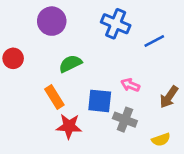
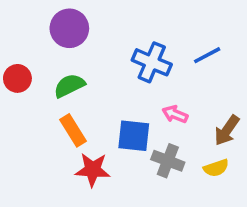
blue cross: (116, 24) -> (152, 62), moved
green semicircle: (70, 64) -> (69, 86), moved
yellow semicircle: (161, 140) -> (216, 168), moved

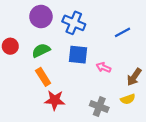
blue cross: (152, 62) -> (74, 23), moved
blue square: (134, 136) -> (78, 55), moved
gray cross: (168, 161) -> (99, 107), moved

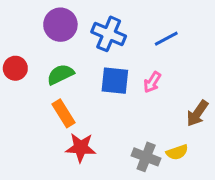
blue line: (123, 32) -> (166, 39), moved
pink arrow: (103, 67) -> (152, 82), moved, turned -80
yellow semicircle: (128, 99) -> (177, 152), moved

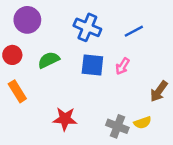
purple circle: (60, 25) -> (27, 20), moved
orange rectangle: (64, 113) -> (17, 91), moved

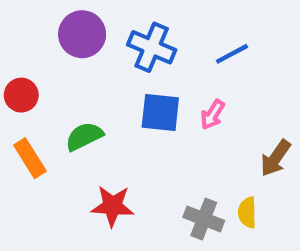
purple circle: (27, 20) -> (82, 34), moved
green semicircle: (49, 60) -> (84, 136), moved
yellow semicircle: (143, 123) -> (247, 212), turned 108

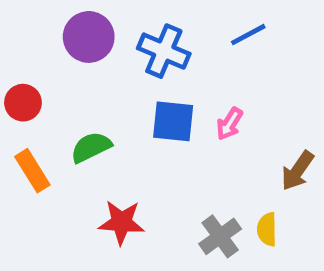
blue line: (232, 54) -> (248, 35), moved
gray cross: (204, 219) -> (220, 236), turned 33

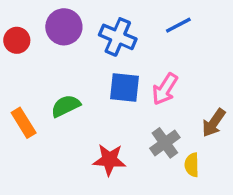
red circle: (23, 103) -> (17, 40), moved
pink arrow: (229, 124) -> (165, 89), size x1.4
red star: (122, 222) -> (109, 160), moved
gray cross: (220, 236) -> (165, 143), moved

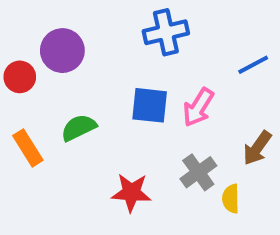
blue line: (178, 25) -> (253, 65), moved
purple circle: (64, 27) -> (62, 51), moved
blue cross: (118, 37) -> (166, 32), moved, turned -36
red circle: (17, 40) -> (20, 77), moved

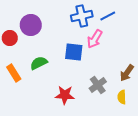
blue line: (253, 65) -> (108, 16), moved
pink arrow: (198, 107) -> (95, 39), moved
yellow semicircle: (231, 199) -> (122, 97), moved

